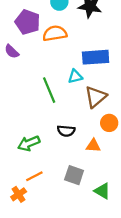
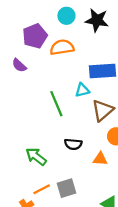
purple pentagon: (28, 22) -> (35, 36), turned 30
green arrow: (29, 143) -> (36, 157), turned 60
gray square: (74, 175) -> (66, 188), moved, turned -36

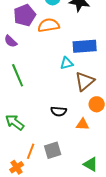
green line: (56, 104) -> (18, 75), moved
green arrow: (36, 157) -> (15, 122), moved
orange line: (42, 189) -> (31, 151), turned -42

